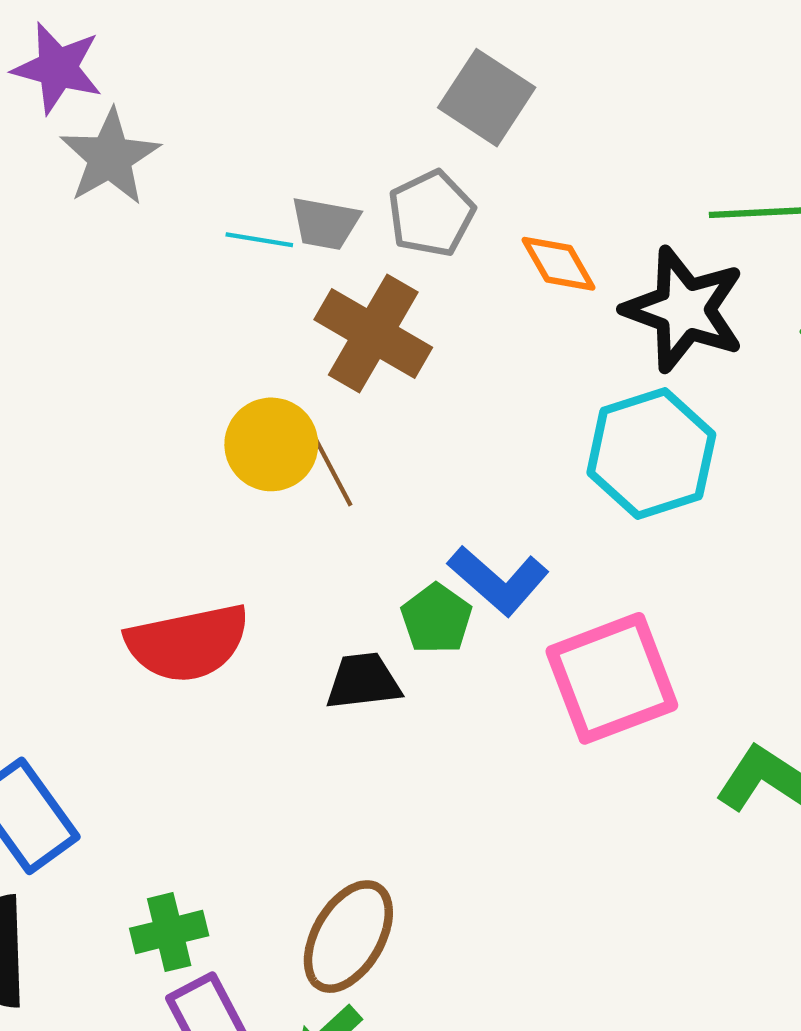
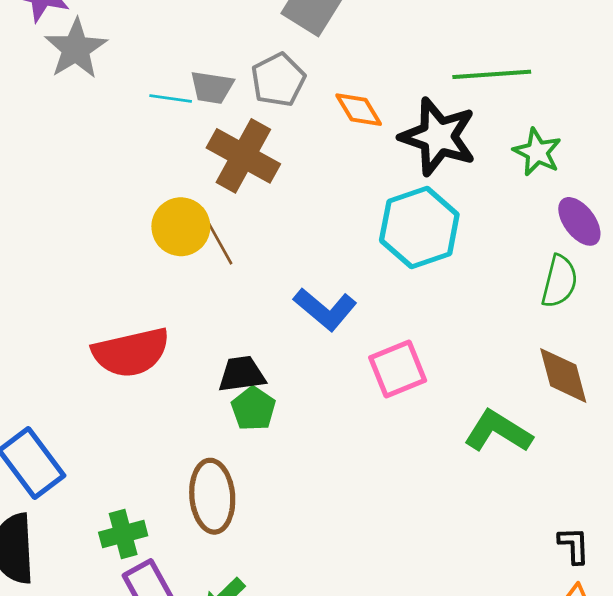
green pentagon: (436, 619) -> (253, 409), moved
pink square: (612, 678) -> (398, 369), size x0.7
brown ellipse: (348, 937) -> (212, 496), moved, turned -34

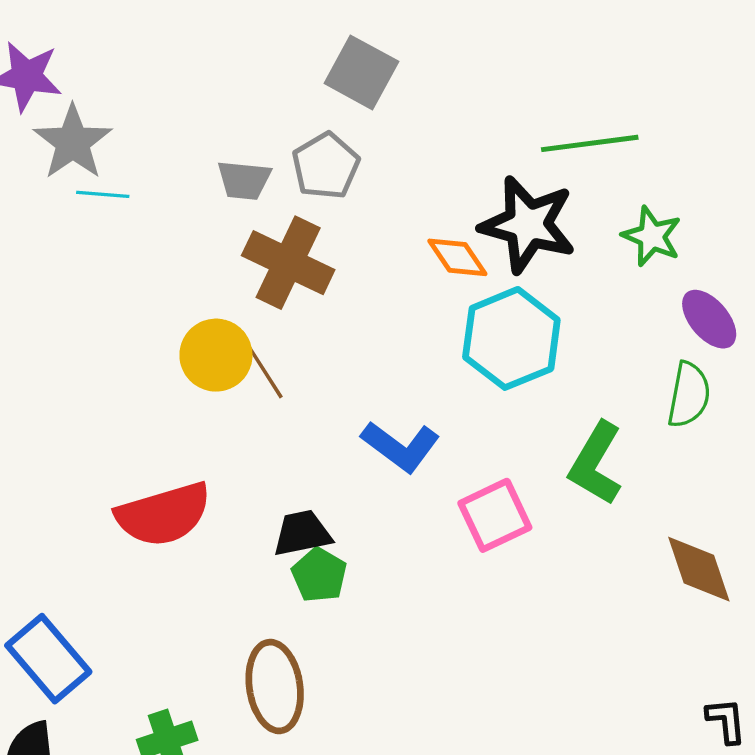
cyan line: (171, 99) -> (103, 194), moved
orange diamond: (359, 110) -> (457, 257), moved
brown diamond: (563, 375) -> (699, 569), moved
green L-shape: (498, 431) -> (596, 463), moved, turned -88

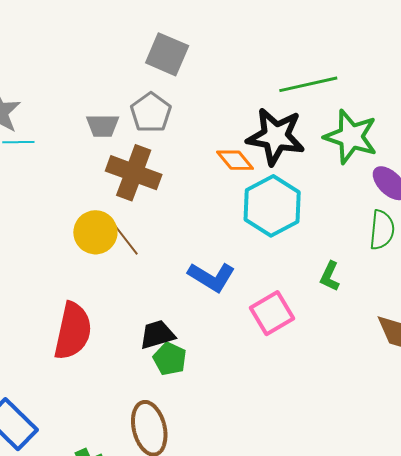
green star: (652, 236) -> (351, 137), size x1.5
green L-shape: (596, 463) -> (330, 276), size x0.6
red semicircle: (163, 514) -> (73, 331), turned -56

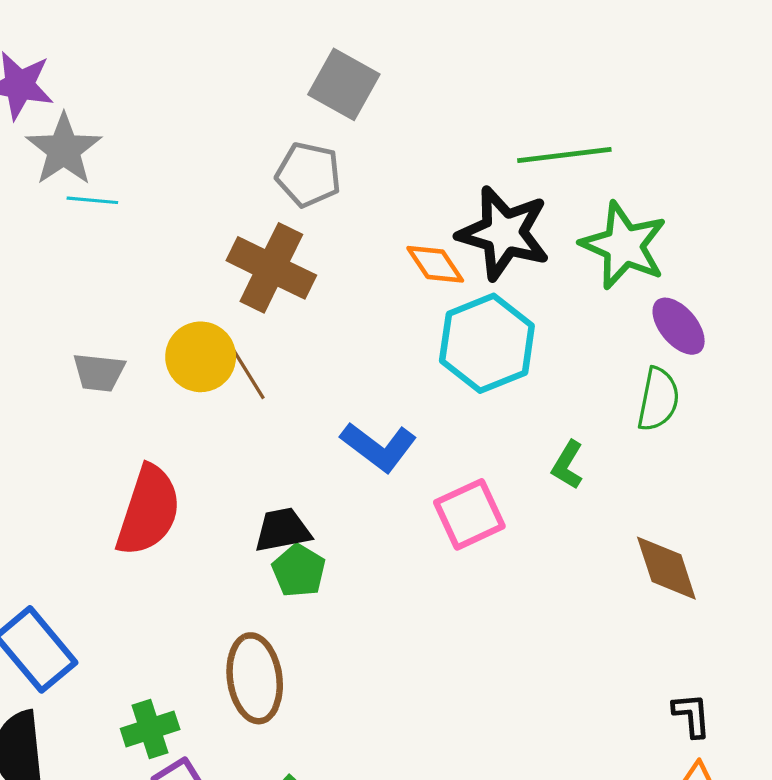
gray pentagon: (151, 113) -> (308, 175), turned -30
gray trapezoid: (103, 126) -> (99, 372), moved

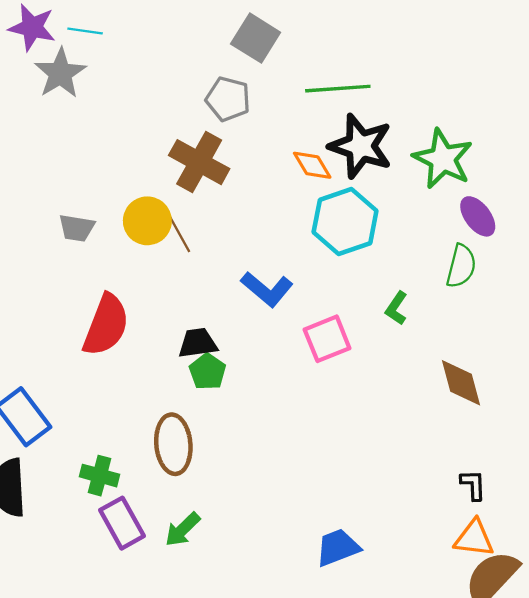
green line: (564, 155) -> (338, 89), moved
cyan line: (92, 200) -> (85, 31), moved
green cross: (150, 729) -> (100, 476), turned 30

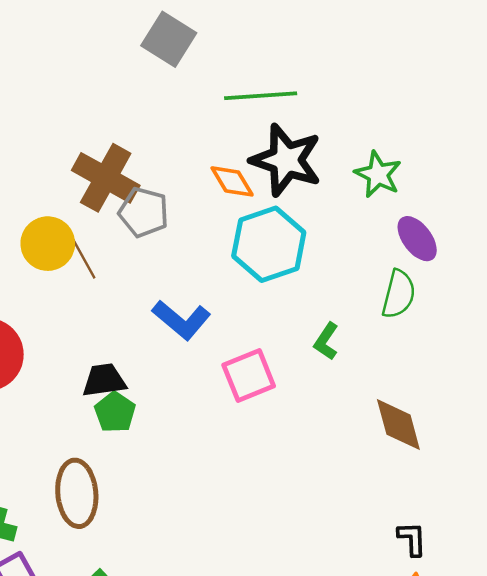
gray pentagon: (228, 99) -> (144, 212), moved
green star: (443, 159) -> (378, 174), size x0.7

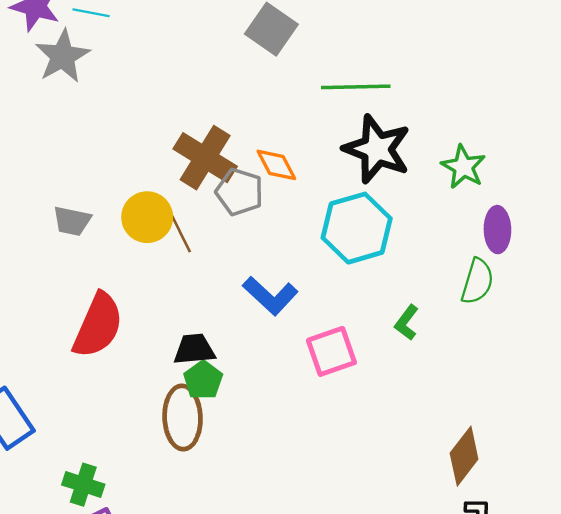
orange diamond: (232, 181) -> (276, 165), moved
purple ellipse: (417, 239) -> (497, 230), turned 33
brown diamond: (398, 425) -> (464, 456), moved, turned 50
brown ellipse: (77, 493) -> (183, 418), moved

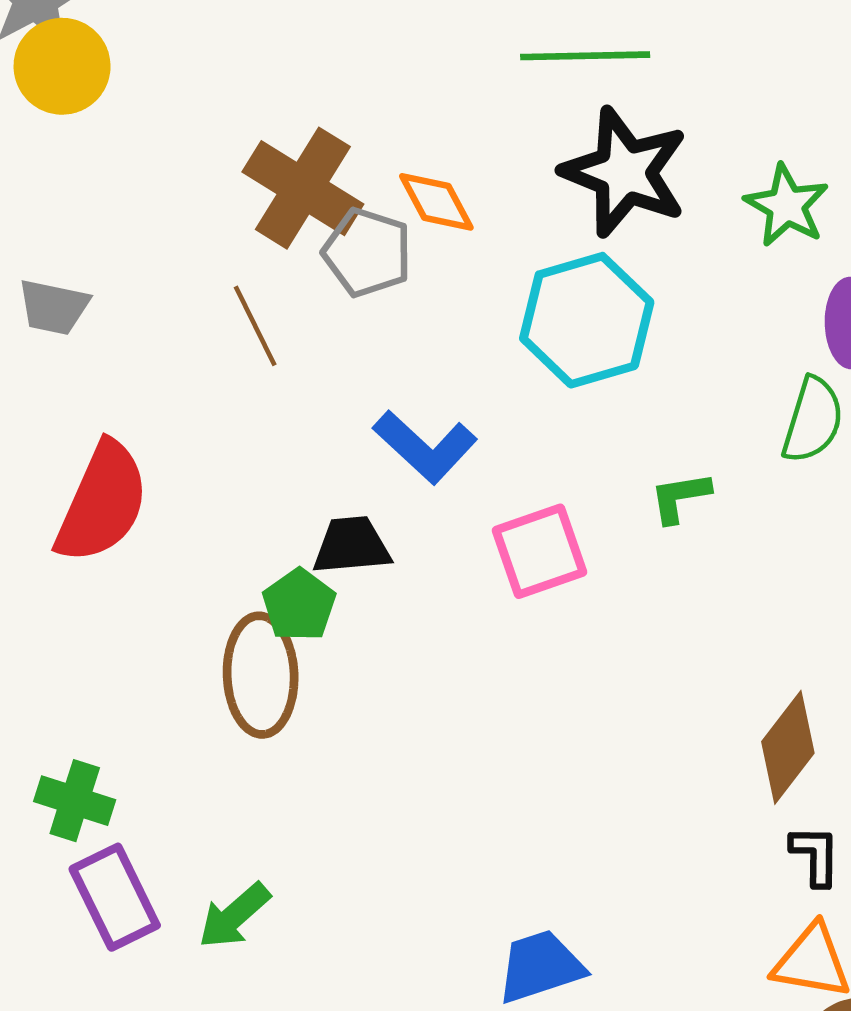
yellow circle: (147, 217) -> (62, 66), moved
green L-shape: (406, 323) -> (680, 497), turned 44
black trapezoid: (194, 349) -> (352, 546), moved

